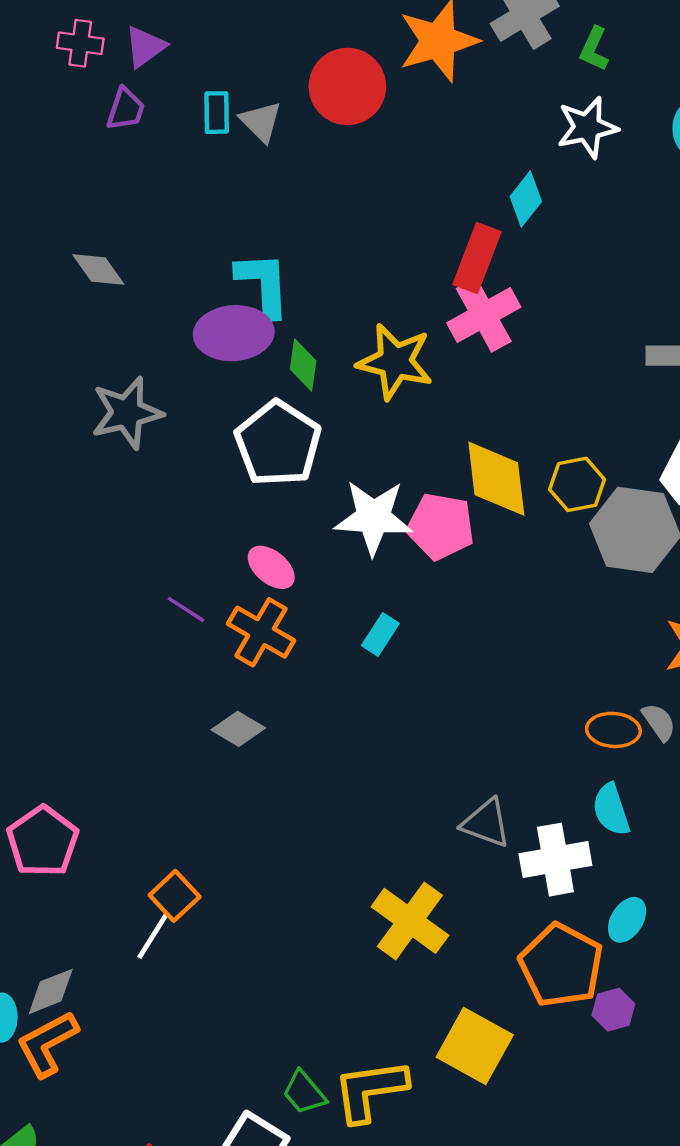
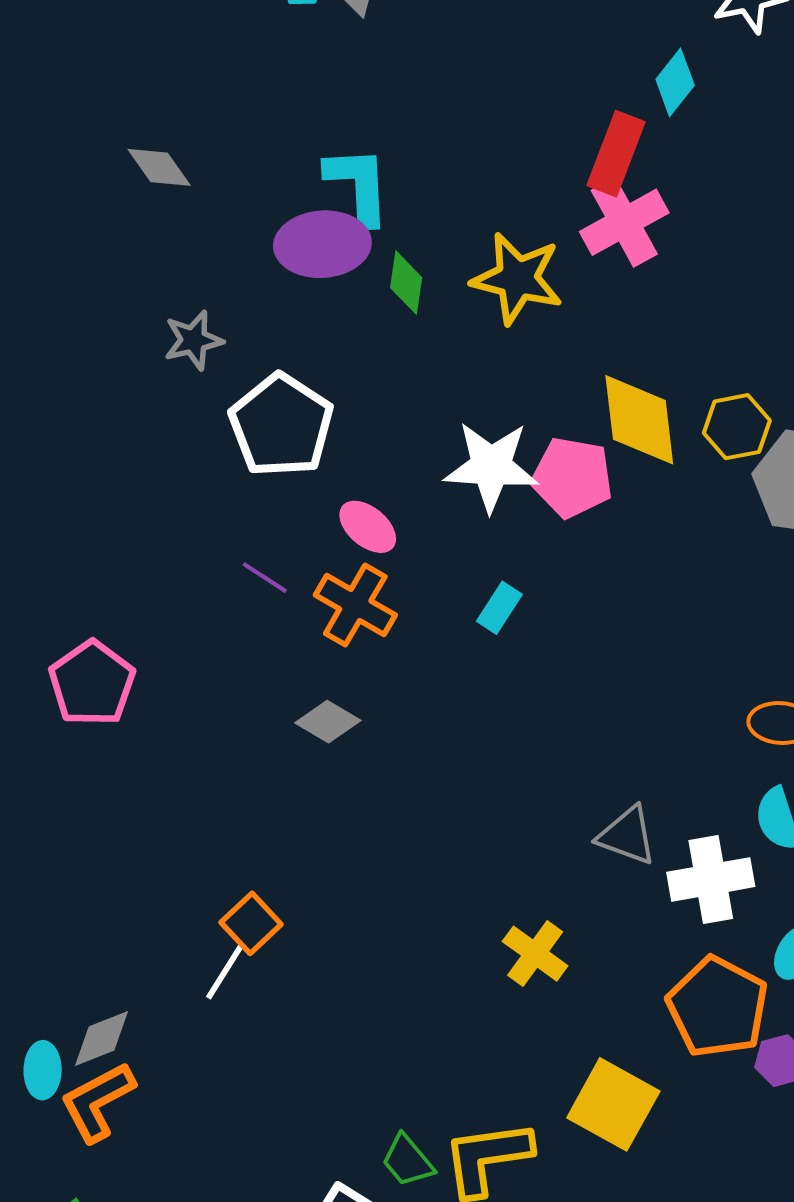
gray star: (127, 413) -> (193, 340), size x0.7
white pentagon: (278, 443) -> (281, 425), moved
pink pentagon: (43, 841) -> (92, 683), moved
yellow cross: (410, 921) -> (535, 954), size x0.7

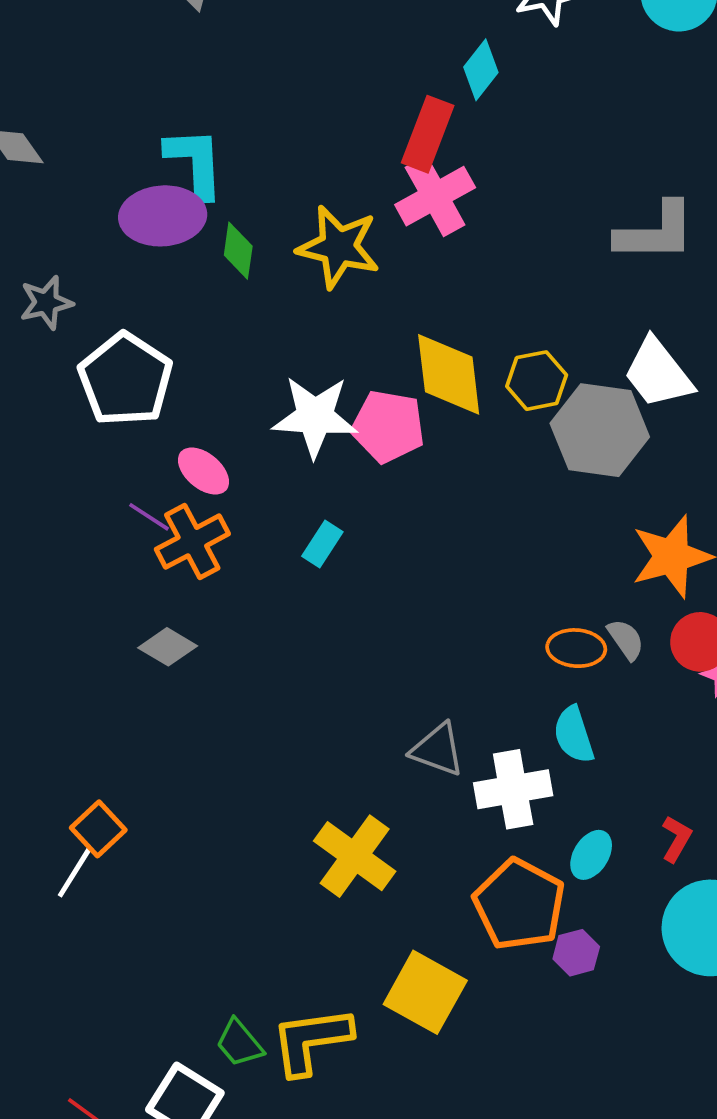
purple line: (265, 578) -> (149, 517), moved
orange cross: (355, 605) -> (192, 542), turned 32
yellow cross: (535, 954) -> (355, 856), size x1.4

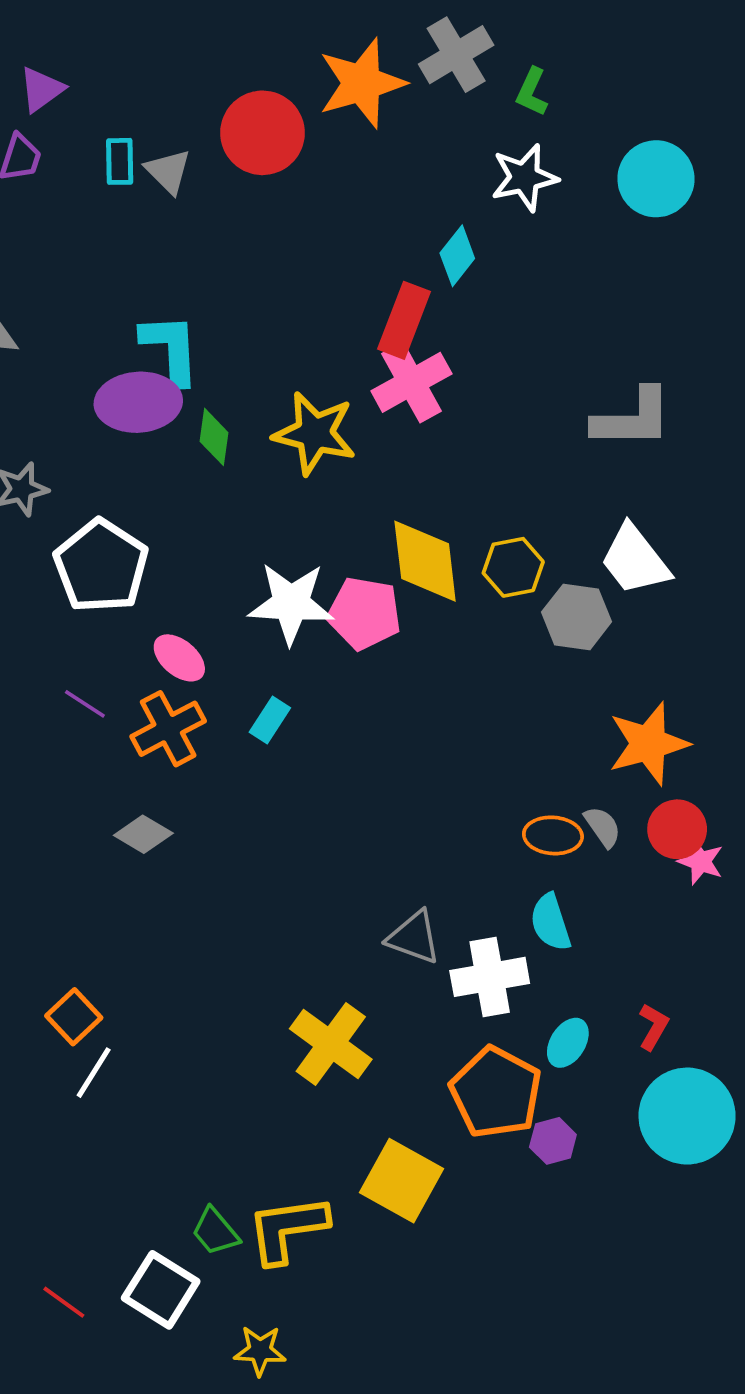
gray hexagon: (600, 430) -> (577, 617), size x0.7
purple line: (149, 517) -> (85, 704), moved
cyan rectangle: (322, 544) -> (270, 720), moved
white line: (75, 872) -> (94, 1073), moved

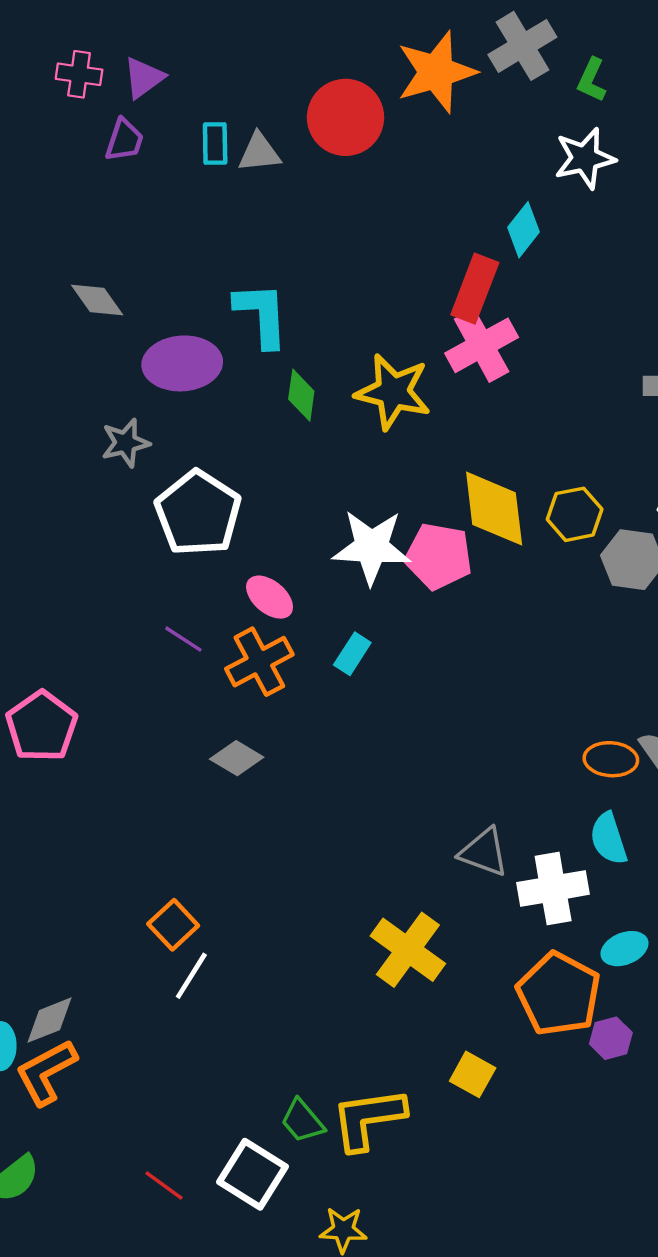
gray triangle: (168, 171) -> (259, 153), turned -51
purple ellipse: (138, 402) -> (182, 363), moved
cyan ellipse: (568, 1043) -> (624, 949), turned 36
yellow square: (401, 1181) -> (473, 1074), size x0.6

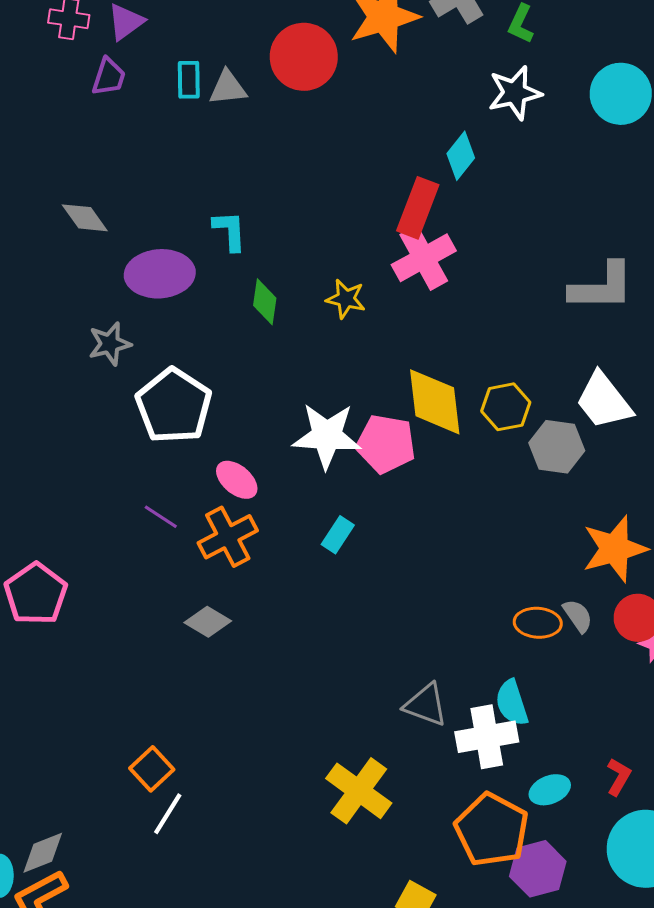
cyan L-shape: (262, 315) -> (230, 231), size x0.7
yellow star: (393, 392) -> (346, 299), size x0.6
cyan rectangle: (352, 654) -> (338, 535), moved
cyan semicircle: (609, 839) -> (512, 703), moved
purple hexagon: (611, 1038) -> (538, 869), size x1.5

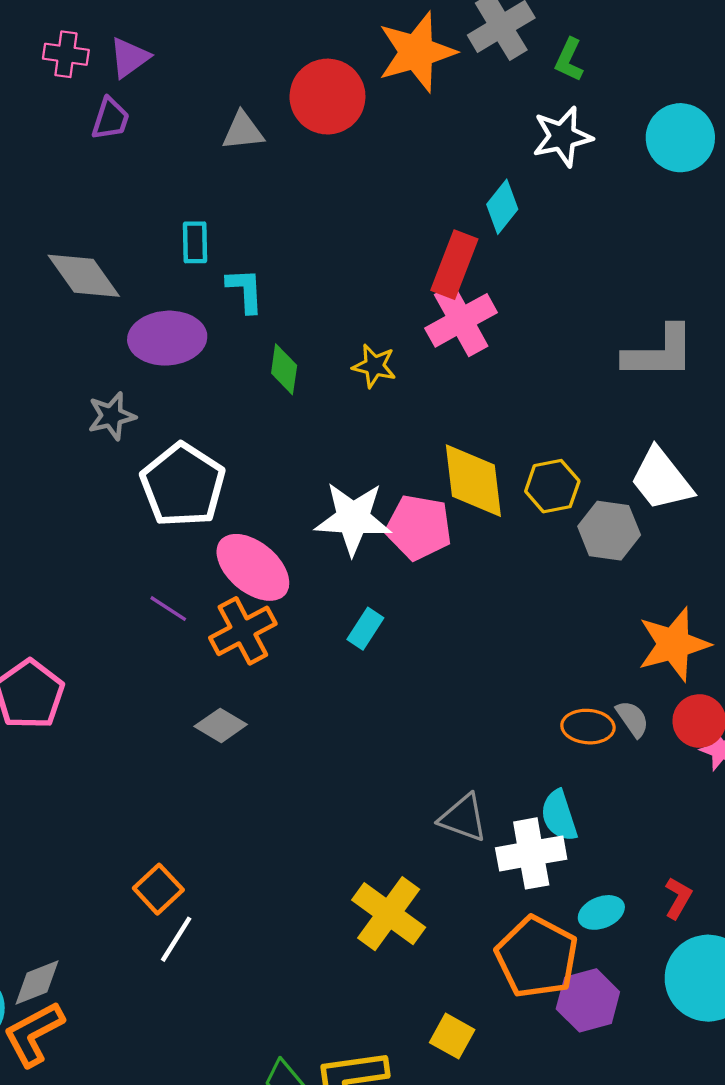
cyan rectangle: (189, 80) -> (195, 242), moved
gray diamond: (85, 218) -> (84, 276), size x1.4
pink ellipse: (237, 480) -> (253, 567), size x1.6

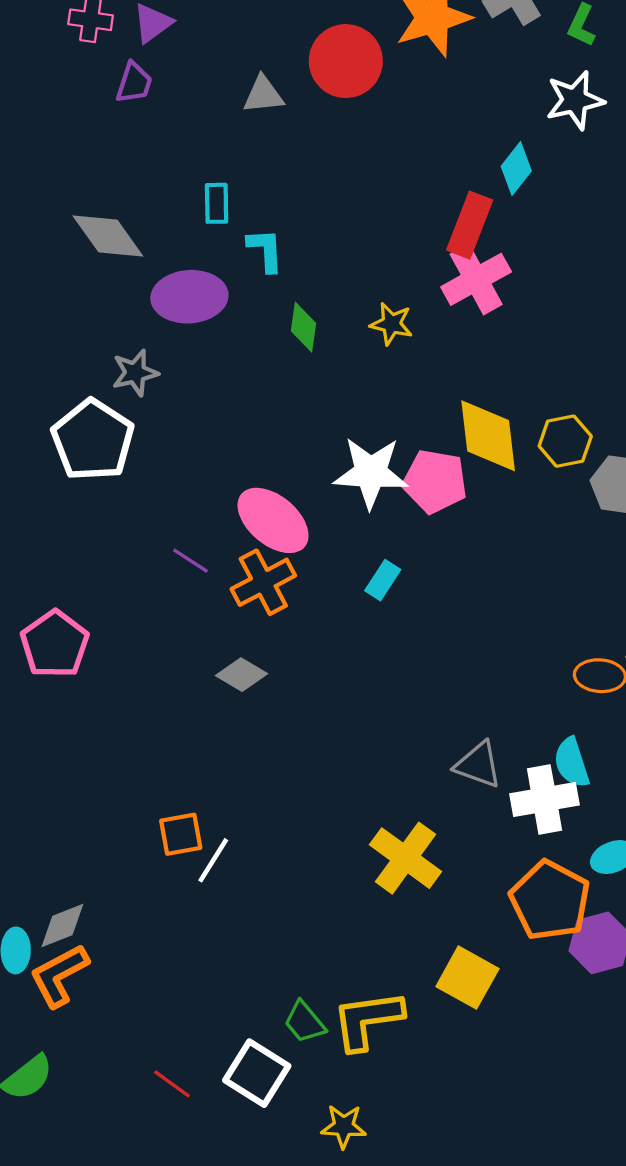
white pentagon: (183, 485) -> (93, 440), moved
orange square: (158, 889) -> (181, 834), turned 33
white line: (176, 939) -> (213, 860), moved
yellow square: (452, 1036) -> (467, 978), size x1.4

